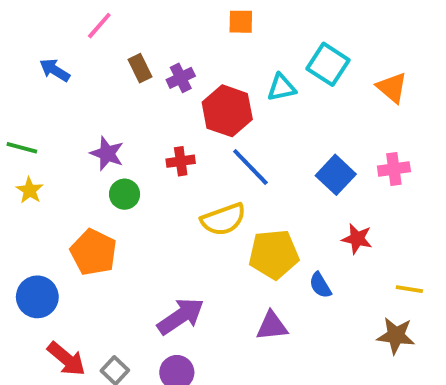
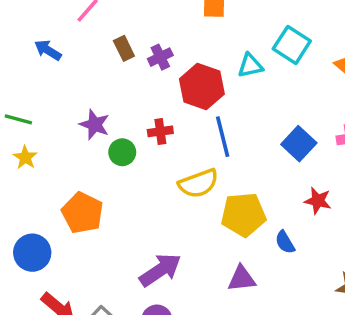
blue line: (250, 167) -> (223, 137), turned 30
green circle: (125, 194) -> (122, 152), moved

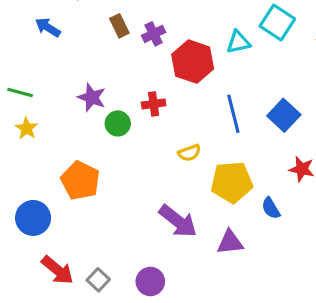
blue line: (223, 137) -> (233, 114), moved
yellow semicircle: (198, 183) -> (189, 153), size x0.6
purple arrow: (160, 270) -> (178, 221), moved, turned 72

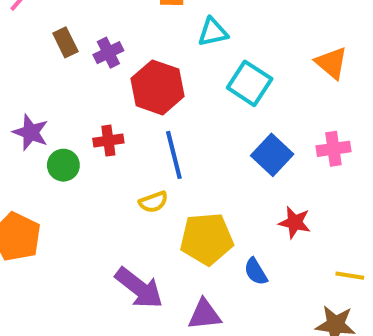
cyan square: (277, 23) -> (250, 83), moved
cyan triangle: (238, 42) -> (213, 32), moved
blue line: (233, 114) -> (174, 155), moved

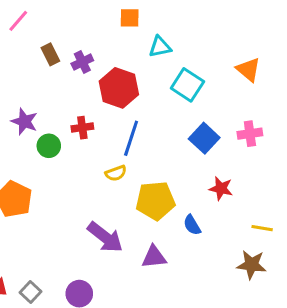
blue line: (174, 155) -> (131, 138), turned 32

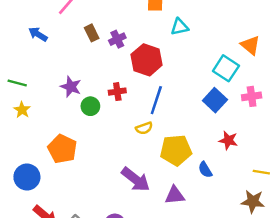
cyan square: (187, 85) -> (226, 68), moved

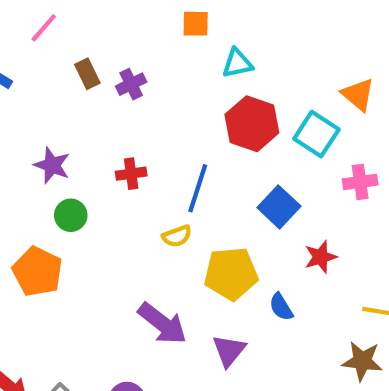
red hexagon: (147, 60) -> (252, 124), moved
blue square: (215, 100) -> (279, 207), moved
green circle: (90, 106) -> (71, 215), moved
red star: (228, 140) -> (321, 257), turned -30
purple triangle: (175, 195) -> (229, 351), turned -45

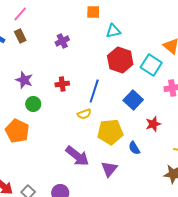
brown rectangle: (87, 74) -> (20, 36), moved

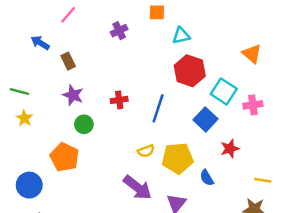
brown rectangle: (20, 36) -> (68, 61), moved
purple cross: (62, 41) -> (119, 31), moved
cyan square: (151, 65) -> (224, 91), moved
yellow semicircle: (84, 114) -> (146, 151), moved

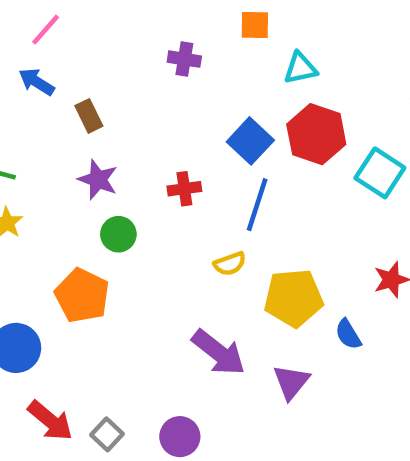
pink line: (68, 15) -> (46, 30), moved
purple cross: (119, 31) -> (184, 59), turned 35
blue square: (206, 119) -> (250, 141), moved
yellow semicircle: (146, 151) -> (230, 264), moved

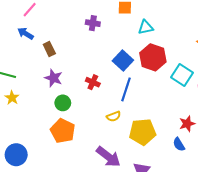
red cross: (184, 189) -> (93, 82), turned 32
orange pentagon: (82, 296) -> (63, 131), moved
blue semicircle: (348, 334) -> (179, 144), moved

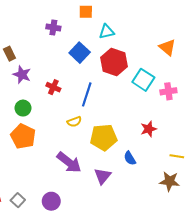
blue square: (123, 60) -> (80, 53), moved
purple star: (53, 78) -> (22, 75), moved
blue semicircle: (179, 144) -> (130, 158), moved

